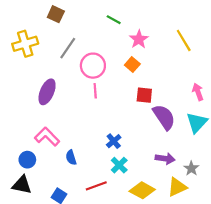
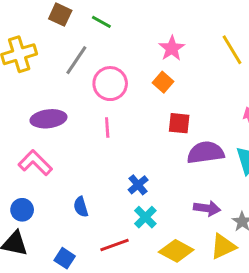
green line: (114, 20) -> (101, 22), moved
pink line: (95, 91) -> (107, 128), moved
purple ellipse: (47, 92) -> (48, 119), turned 60
purple semicircle: (164, 117) -> (206, 153), turned -64
pink L-shape: (47, 137) -> (35, 163), moved

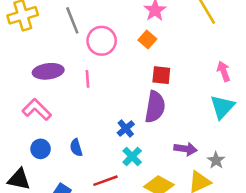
gray line: (76, 60) -> (72, 20), turned -56
pink line: (107, 128) -> (88, 79), moved
purple semicircle: (206, 153) -> (155, 107), moved, turned 108
blue circle: (22, 210) -> (41, 149), moved

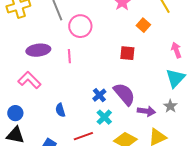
orange square: (147, 40) -> (143, 25), moved
purple semicircle: (155, 107) -> (124, 94), moved, turned -50
blue circle: (41, 149) -> (15, 113), moved
gray star: (216, 160) -> (170, 106), moved

